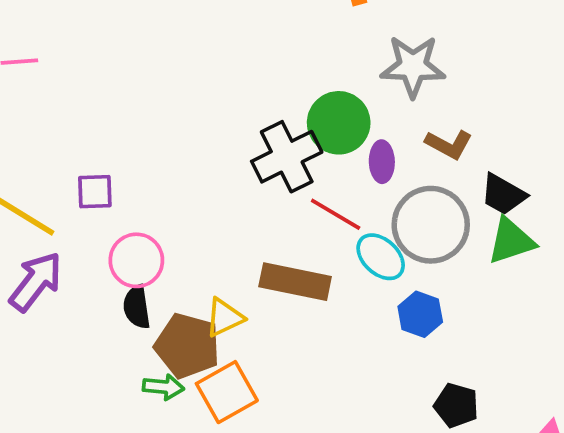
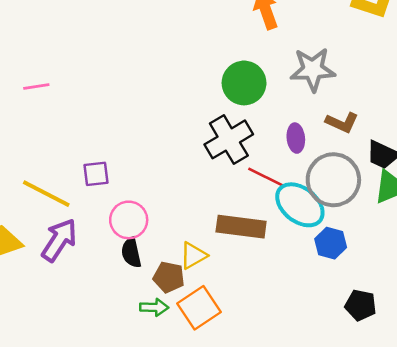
green circle: (339, 123) -> (244, 83), moved
cyan ellipse: (381, 257) -> (300, 205), size x1.4
brown pentagon: (187, 346) -> (169, 277), size x0.7

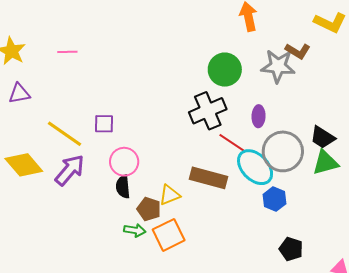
brown L-shape: (342, 122) -> (298, 51), moved

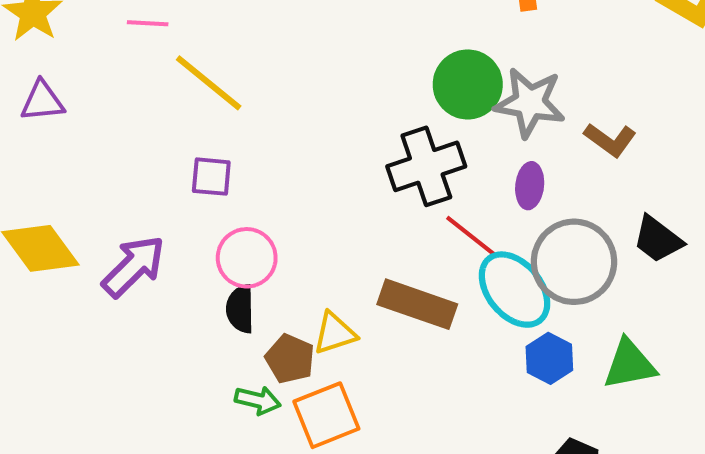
brown L-shape: (298, 51) -> (610, 140), moved
gray star: (278, 66) -> (530, 103), moved
yellow line: (64, 134) -> (209, 83), moved
green triangle: (325, 163) -> (630, 364), moved

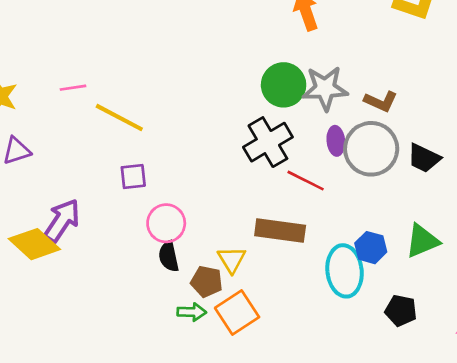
gray circle: (574, 262) -> (371, 149), moved
purple arrow: (134, 266) -> (62, 221), moved
cyan ellipse: (514, 290) -> (345, 271), moved, turned 45
yellow triangle: (335, 333) -> (232, 260), turned -32

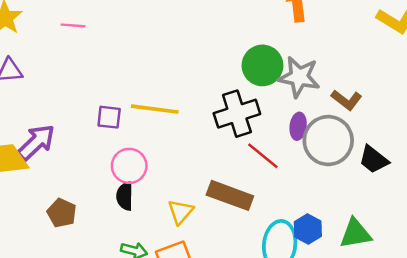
yellow line: (119, 118) -> (155, 109), moved, turned -33
brown pentagon: (207, 281) -> (62, 213), moved

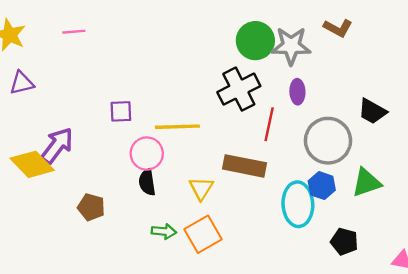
brown L-shape: (346, 100) -> (338, 28), moved
yellow line: (155, 109) -> (177, 127), moved
gray circle: (328, 141) -> (328, 141), moved
red line: (263, 156) -> (269, 124), turned 72

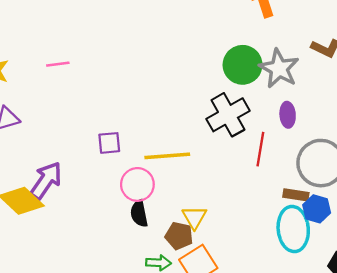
gray star: (291, 46) -> (279, 69), turned 30
brown rectangle: (245, 166) -> (296, 195), moved, size x0.6
brown pentagon: (91, 207) -> (179, 236), moved

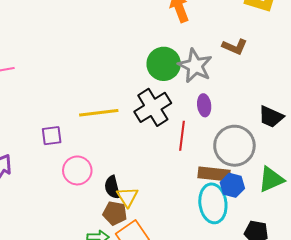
yellow line: (167, 156) -> (99, 113), moved
brown rectangle: (296, 195) -> (214, 174), size x1.4
black semicircle: (139, 214) -> (112, 187), moved

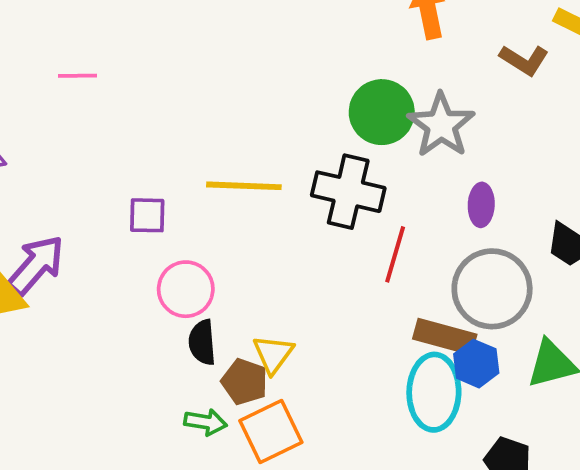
brown L-shape: (235, 47) -> (524, 60), moved
purple ellipse: (204, 105) -> (481, 205), moved
black cross: (153, 107) -> (348, 192), turned 36
black semicircle: (112, 187) -> (202, 342), moved

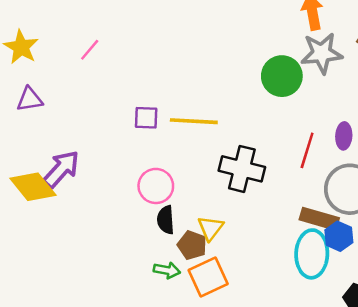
pink line: (78, 76) -> (90, 50), turned -50
gray star: (441, 125) -> (322, 53), moved, turned 30
black cross: (348, 192) -> (242, 169), moved
purple square: (147, 215) -> (146, 118), moved
red line: (395, 254) -> (307, 150), moved

